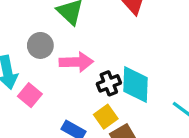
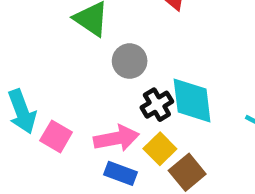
gray circle: (40, 45) -> (130, 61), moved
pink arrow: (76, 62) -> (116, 138), moved

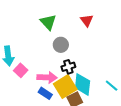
cyan diamond: (192, 100) -> (83, 84), moved
yellow square: (160, 149) -> (65, 87), size x1.6

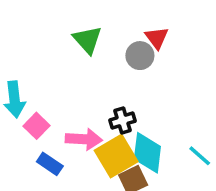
gray circle: (61, 45) -> (140, 56), moved
blue rectangle: (45, 93) -> (50, 164), moved

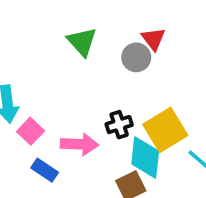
yellow square: (116, 156) -> (165, 130), moved

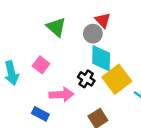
black cross: (119, 125) -> (86, 79), turned -35
pink square: (31, 131) -> (41, 65), moved
cyan diamond: (145, 157) -> (101, 58), moved

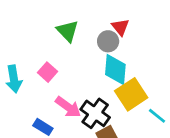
black cross: (86, 79) -> (95, 113), moved, size x1.5
pink arrow: (61, 95) -> (68, 107), turned 35

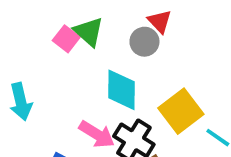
cyan diamond: (115, 70) -> (121, 90), moved
pink square: (48, 72) -> (66, 39), moved

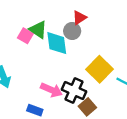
red triangle: (160, 21) -> (79, 18), turned 48
cyan diamond: (121, 90) -> (57, 43), moved

